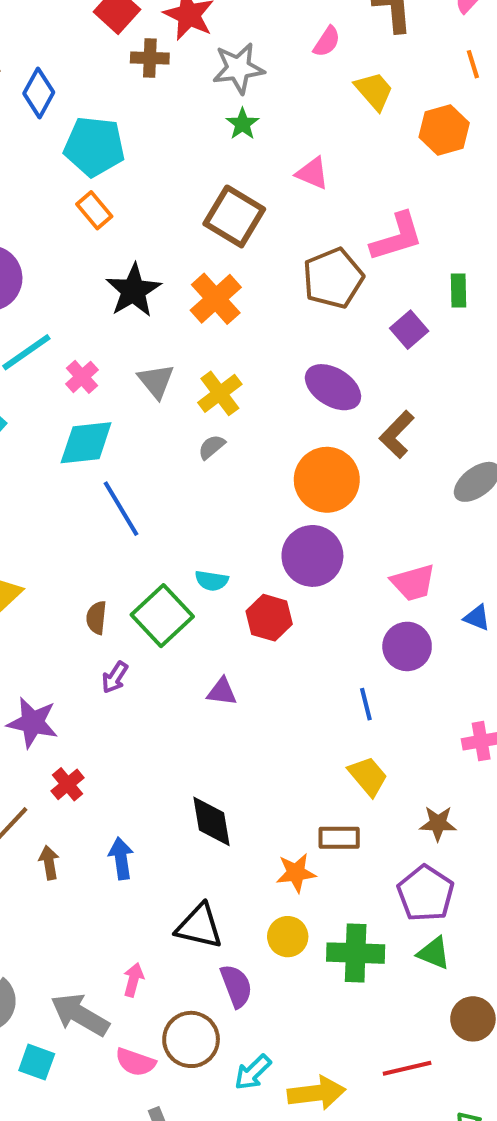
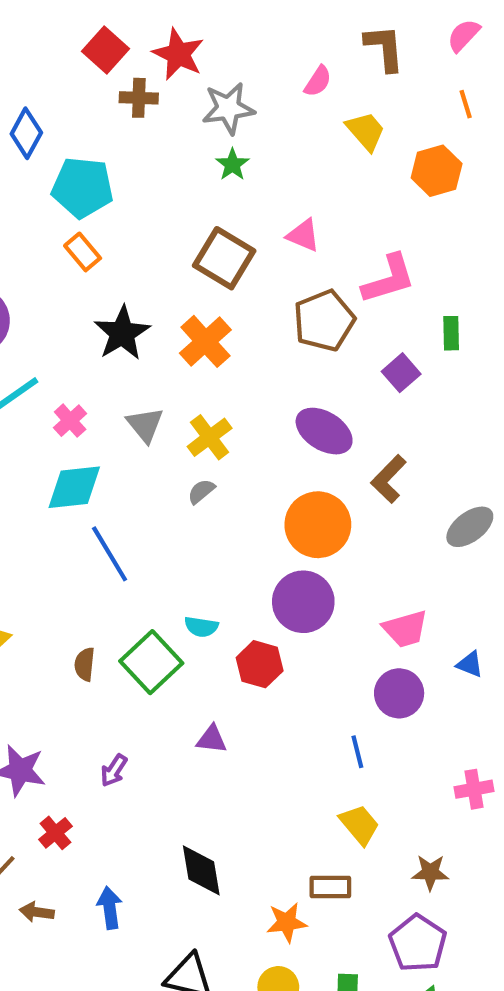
pink triangle: (312, 173) -> (303, 235), moved
purple arrow: (115, 677) -> (114, 770), moved
brown arrow: (49, 863) -> (37, 912), turned -72

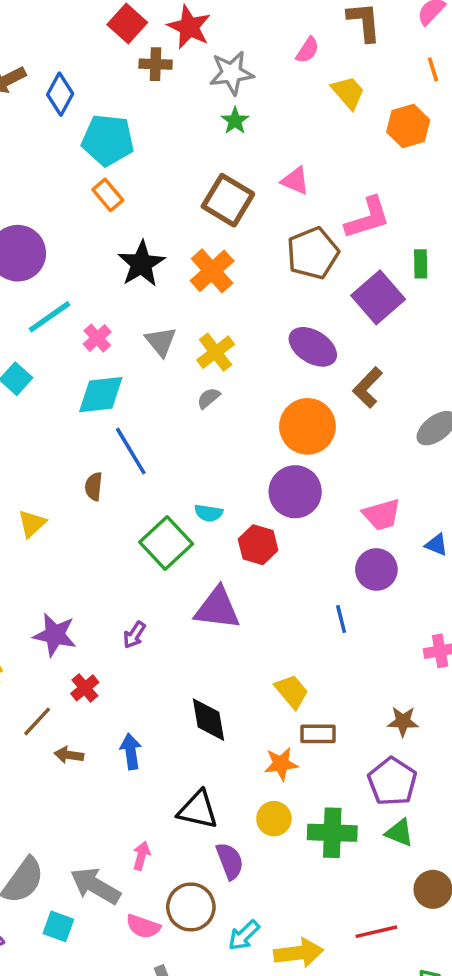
purple square: (401, 373) -> (378, 297), size x1.6
brown semicircle: (85, 664) -> (94, 486), moved
purple triangle: (212, 739) -> (217, 608), size x1.8
yellow trapezoid: (359, 825) -> (292, 691), moved

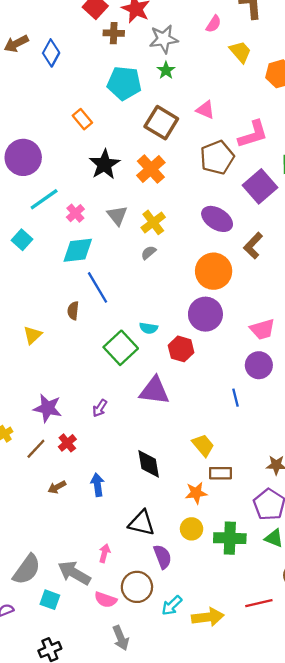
cyan pentagon: (108, 140) -> (124, 83), moved
brown line: (37, 721) -> (36, 449), moved
brown arrow: (69, 755) -> (57, 487), turned -36

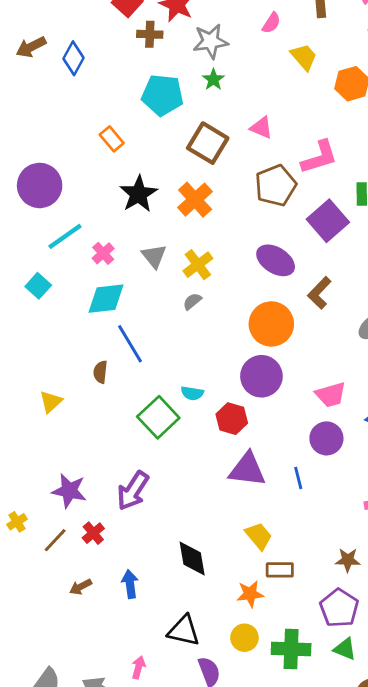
purple triangle: (154, 391) -> (247, 470), moved
purple arrow: (100, 408) -> (133, 491), size x1.8

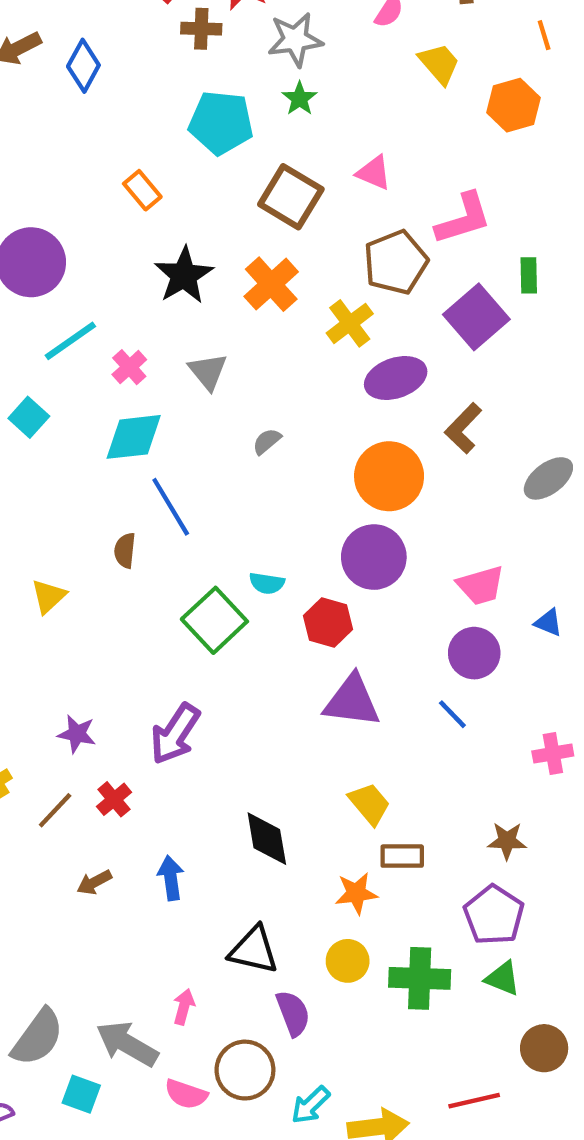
purple ellipse: (276, 260) -> (396, 378), turned -51
yellow cross: (198, 265) -> (350, 323), moved
blue line: (298, 478) -> (452, 714), moved, turned -30
purple star: (69, 491) -> (77, 734), size x0.7

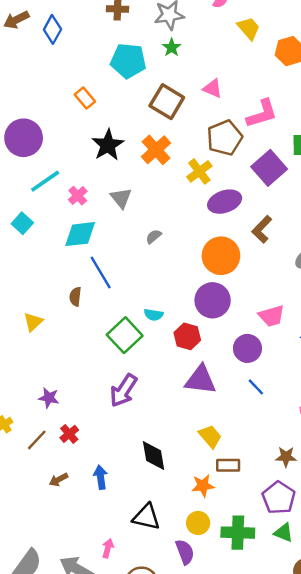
purple circle: (474, 653) -> (247, 348), moved
purple arrow: (175, 734) -> (123, 391), moved
purple semicircle: (293, 1013) -> (185, 552), moved

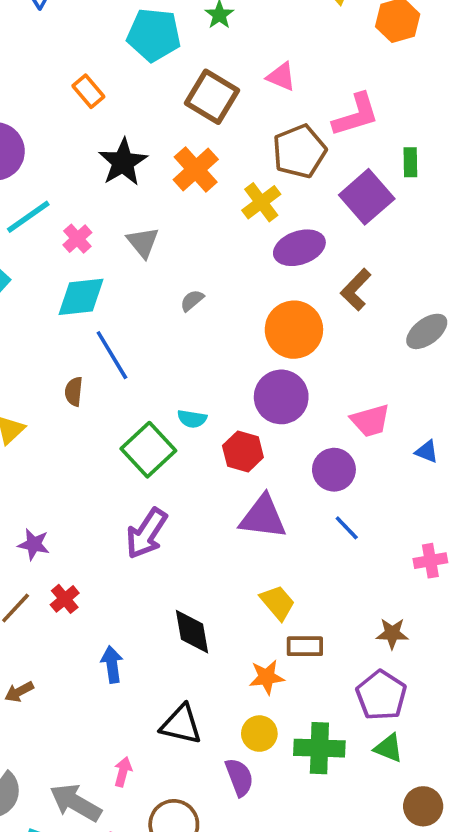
brown arrow: (58, 480) -> (19, 692), moved

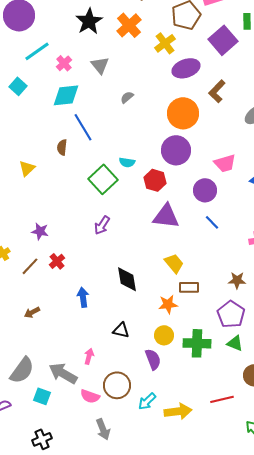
purple arrow: (147, 533) -> (102, 225), size x0.7
black triangle: (181, 724) -> (121, 330), size x0.7

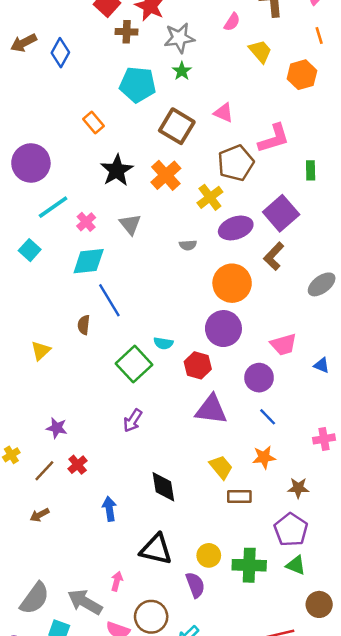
purple square: (223, 40) -> (281, 213), moved
gray semicircle: (127, 97) -> (188, 245), moved, turned -144
orange star: (168, 304) -> (264, 457), moved
brown arrow: (32, 312) -> (40, 515), moved
black triangle: (121, 330) -> (156, 549), size x1.6

